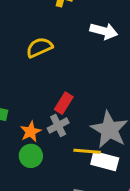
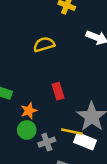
red rectangle: (64, 103) -> (58, 91), turned -56
gray cross: (58, 126) -> (47, 142), moved

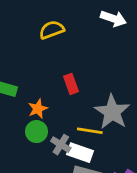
white rectangle: (85, 141) -> (80, 153), moved
gray cross: (47, 142) -> (61, 145), turned -35

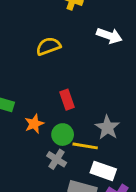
gray star: (112, 112) -> (107, 128), size x0.7
green circle: (36, 132) -> (63, 135), moved
white rectangle: (80, 153) -> (103, 171), moved

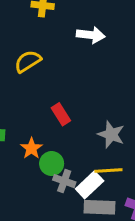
green circle: (63, 135) -> (52, 164), moved
yellow line: (85, 146) -> (108, 171), moved
white rectangle: (103, 171) -> (90, 185), moved, turned -50

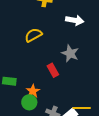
gray star: (111, 134) -> (70, 53), moved
green circle: (52, 164) -> (29, 102), moved

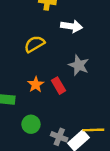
white arrow: (75, 20) -> (72, 26), moved
orange star: (33, 91) -> (36, 85), moved

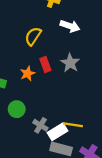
yellow semicircle: (34, 44) -> (33, 36), turned -36
red rectangle: (58, 86) -> (45, 64), moved

